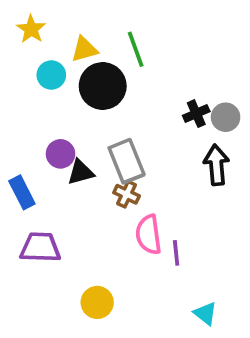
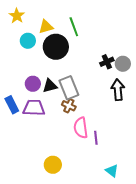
black triangle: (81, 172) -> (50, 86), moved
purple trapezoid: (40, 247) -> (34, 108), moved

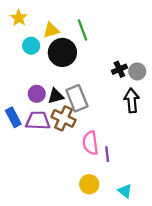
brown cross: (69, 106) -> (64, 118), moved, size x1.5
yellow circle: (53, 165) -> (89, 184), moved

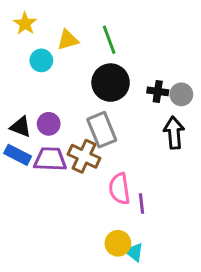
black circle: (62, 52) -> (111, 83), moved
black cross: (119, 69) -> (158, 91), turned 32
black triangle: (56, 96) -> (21, 127), moved, turned 36
blue rectangle: (13, 117) -> (18, 155), turned -36
cyan triangle: (125, 191) -> (134, 252), moved

